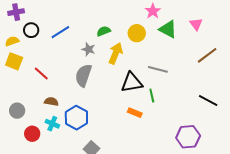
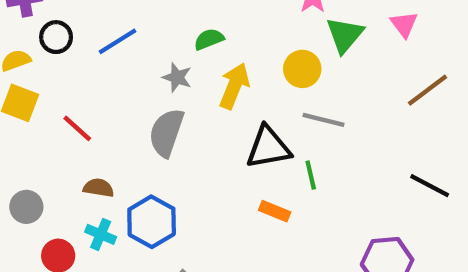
green triangle: (168, 29) -> (345, 35), turned 42
yellow circle: (137, 33) -> (302, 69), moved

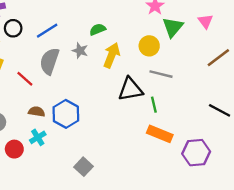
gray semicircle: (166, 133) -> (49, 61), moved
orange rectangle: (275, 211) -> (160, 134), moved, size x1.5
blue hexagon: (152, 222) -> (66, 114), moved
cyan cross: (101, 234) -> (38, 137), turned 35

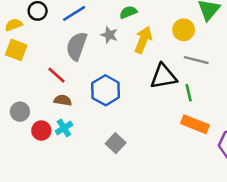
red line: (25, 79) -> (56, 75), moved
blue hexagon: (66, 114) -> (106, 90), moved
red circle: (14, 149) -> (41, 131), moved
gray square: (83, 167) -> (116, 143), moved

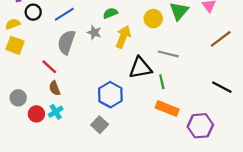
yellow circle: (184, 30) -> (153, 19), moved
blue hexagon: (106, 90) -> (110, 95), moved
brown semicircle: (63, 100) -> (55, 88), turned -120

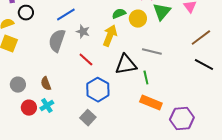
green semicircle: (110, 13) -> (119, 14), moved
blue line: (64, 14) -> (66, 15), moved
red line: (49, 67) -> (86, 60), moved
black line: (222, 87) -> (204, 65), moved
gray circle: (18, 98) -> (18, 85), moved

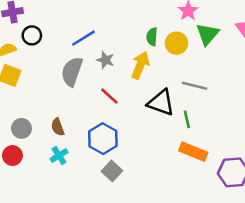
green semicircle: (119, 14) -> (152, 37), turned -64
black triangle: (126, 65) -> (161, 103), turned 30
blue hexagon: (98, 90) -> (103, 139), moved
red circle: (29, 108) -> (12, 156), moved

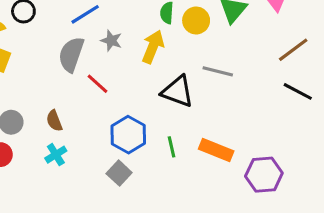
red line: (109, 96) -> (97, 84), moved
green line: (187, 119) -> (171, 147), moved
blue hexagon: (103, 139) -> (128, 135), moved

